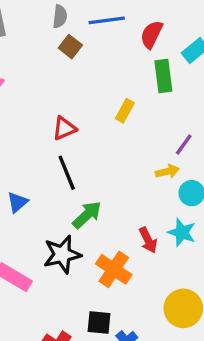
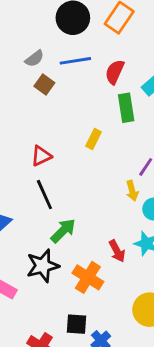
gray semicircle: (60, 16) -> (34, 59), turned 48
yellow arrow: (167, 171) -> (132, 191), turned 90

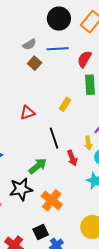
black line: (44, 195) -> (54, 138), moved
red arrow: (117, 251) -> (72, 158), moved
black square: (77, 324) -> (41, 232), turned -35

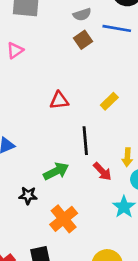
red arrow: (72, 158) -> (102, 171), turned -35
black star: (21, 189) -> (28, 195), size x0.6

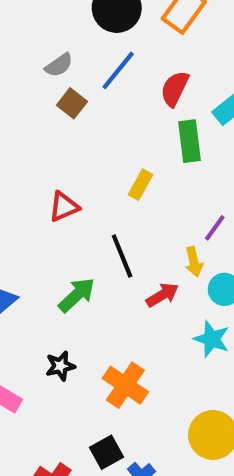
blue line: (117, 28) -> (118, 70), turned -44
green arrow: (56, 171) -> (77, 295), moved
red arrow: (102, 171) -> (162, 295), turned -60

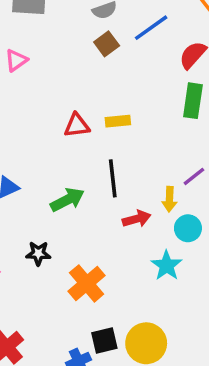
yellow rectangle: (140, 185) -> (118, 121), moved, turned 40
black square: (106, 452) -> (104, 341), moved

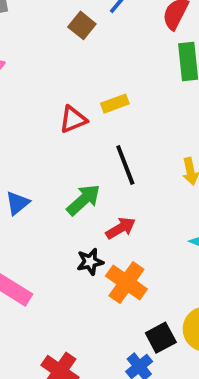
red arrow: (137, 219) -> (121, 228), moved
black star: (38, 253) -> (90, 262), moved

